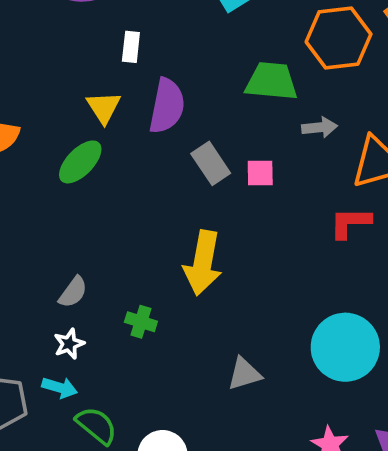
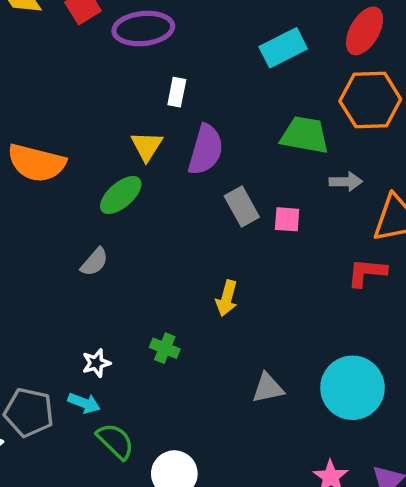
yellow arrow: (203, 263) -> (227, 298), size x0.6
gray semicircle: (73, 292) -> (94, 262), moved
gray triangle: (244, 374) -> (268, 388), moved

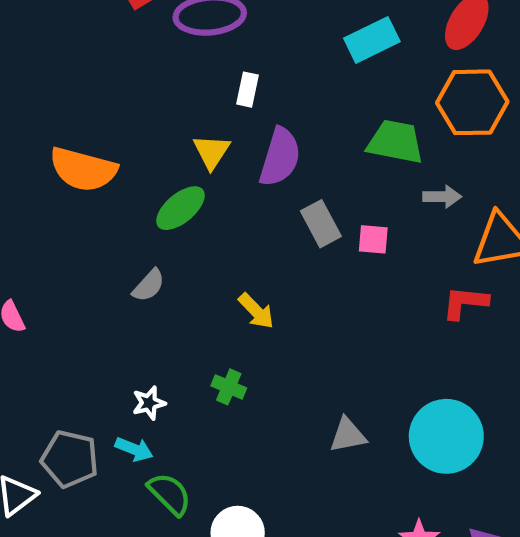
yellow arrow: (227, 298) -> (256, 311), moved, turned -60

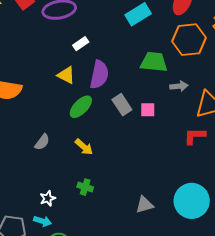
white rectangle: (247, 90) -> (81, 44), turned 49
yellow triangle: (212, 152) -> (66, 75), turned -30
green ellipse: (180, 208) -> (81, 107), moved
yellow arrow: (256, 311) -> (84, 147), moved

